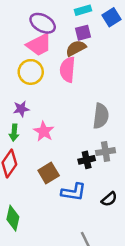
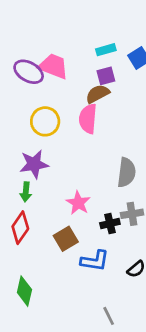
purple ellipse: (43, 23) -> (29, 72), moved
pink trapezoid: (39, 45) -> (53, 66), moved, turned -132
purple star: (21, 109) -> (34, 164), size x1.5
pink star: (44, 131) -> (78, 203), moved

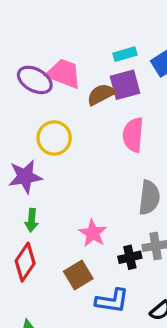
purple square: (106, 76) -> (125, 85), size x1.4
brown semicircle: (98, 94) -> (101, 94), moved
pink semicircle: (88, 119) -> (133, 135), moved
purple star: (34, 164) -> (25, 177), moved

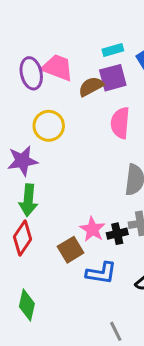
purple ellipse: (35, 80) -> (31, 73), turned 48
green arrow: (32, 220) -> (28, 200), size x1.5
pink star: (93, 233) -> (92, 229), moved

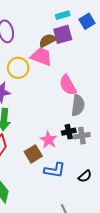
pink trapezoid: (57, 67) -> (41, 57), moved
pink semicircle: (120, 123) -> (68, 85), moved, turned -35
black cross: (117, 234) -> (69, 132), moved

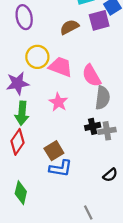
purple square: (63, 34) -> (99, 20), moved
pink trapezoid: (41, 57) -> (61, 67), moved
pink star: (48, 140) -> (58, 102), moved
blue L-shape: (55, 170) -> (61, 168), moved

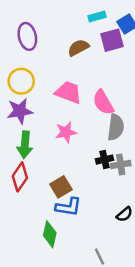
yellow circle: (37, 57) -> (21, 81), moved
pink star: (58, 102) -> (66, 132), turned 30
green diamond: (21, 193) -> (50, 234), moved

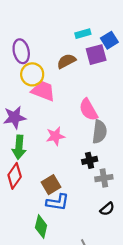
yellow circle: (21, 81) -> (32, 74), moved
pink trapezoid: (68, 92) -> (43, 91), moved
gray cross: (121, 165) -> (104, 178), moved

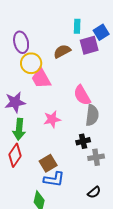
cyan rectangle: (83, 34) -> (77, 26), turned -72
pink trapezoid: (43, 91) -> (41, 78), turned -140
black semicircle: (107, 209) -> (94, 192), moved

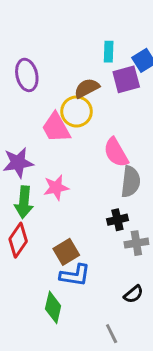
yellow circle: (31, 63) -> (76, 112), moved
pink star: (52, 119) -> (56, 188), moved

